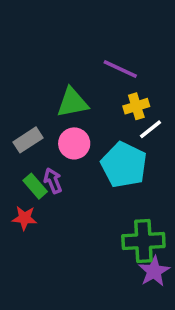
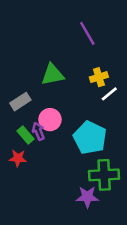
purple line: (120, 69) -> (87, 33), moved, turned 35
pink circle: (74, 143) -> (50, 120), moved
cyan pentagon: (124, 165) -> (90, 138), moved
purple star: (154, 271) -> (87, 197), moved, turned 30

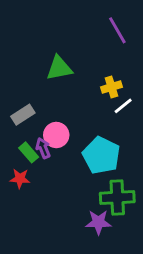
purple line: (87, 33) -> (117, 30), moved
green triangle: (53, 75) -> (59, 68), moved

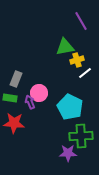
green triangle: (59, 68) -> (65, 47), moved
gray rectangle: (23, 115) -> (16, 79), turned -35
green rectangle: (29, 152) -> (10, 98), moved, turned -40
red star: (20, 179) -> (14, 123), size x1.5

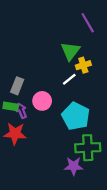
green triangle: (65, 47) -> (70, 51), turned -42
white line: (85, 73) -> (69, 79), moved
purple arrow: (30, 102) -> (21, 111), moved

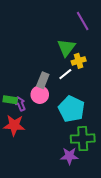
gray rectangle: (17, 86) -> (43, 80), moved

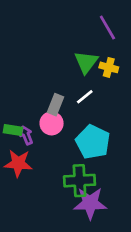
yellow cross: (79, 61) -> (109, 67), moved, turned 32
green cross: (83, 139) -> (79, 181), moved
purple star: (69, 156) -> (90, 203), size x1.4

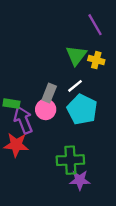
green rectangle: (13, 130) -> (11, 104), moved
purple arrow: (26, 135) -> (23, 120), size x1.6
cyan pentagon: (93, 142) -> (82, 109), moved
purple star: (90, 203) -> (80, 180), size x0.7

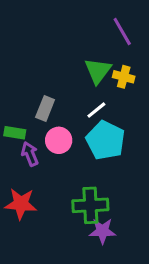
gray rectangle: (49, 93) -> (45, 109), moved
purple arrow: (23, 120) -> (30, 154), size x0.7
red star: (16, 145) -> (21, 204), moved

